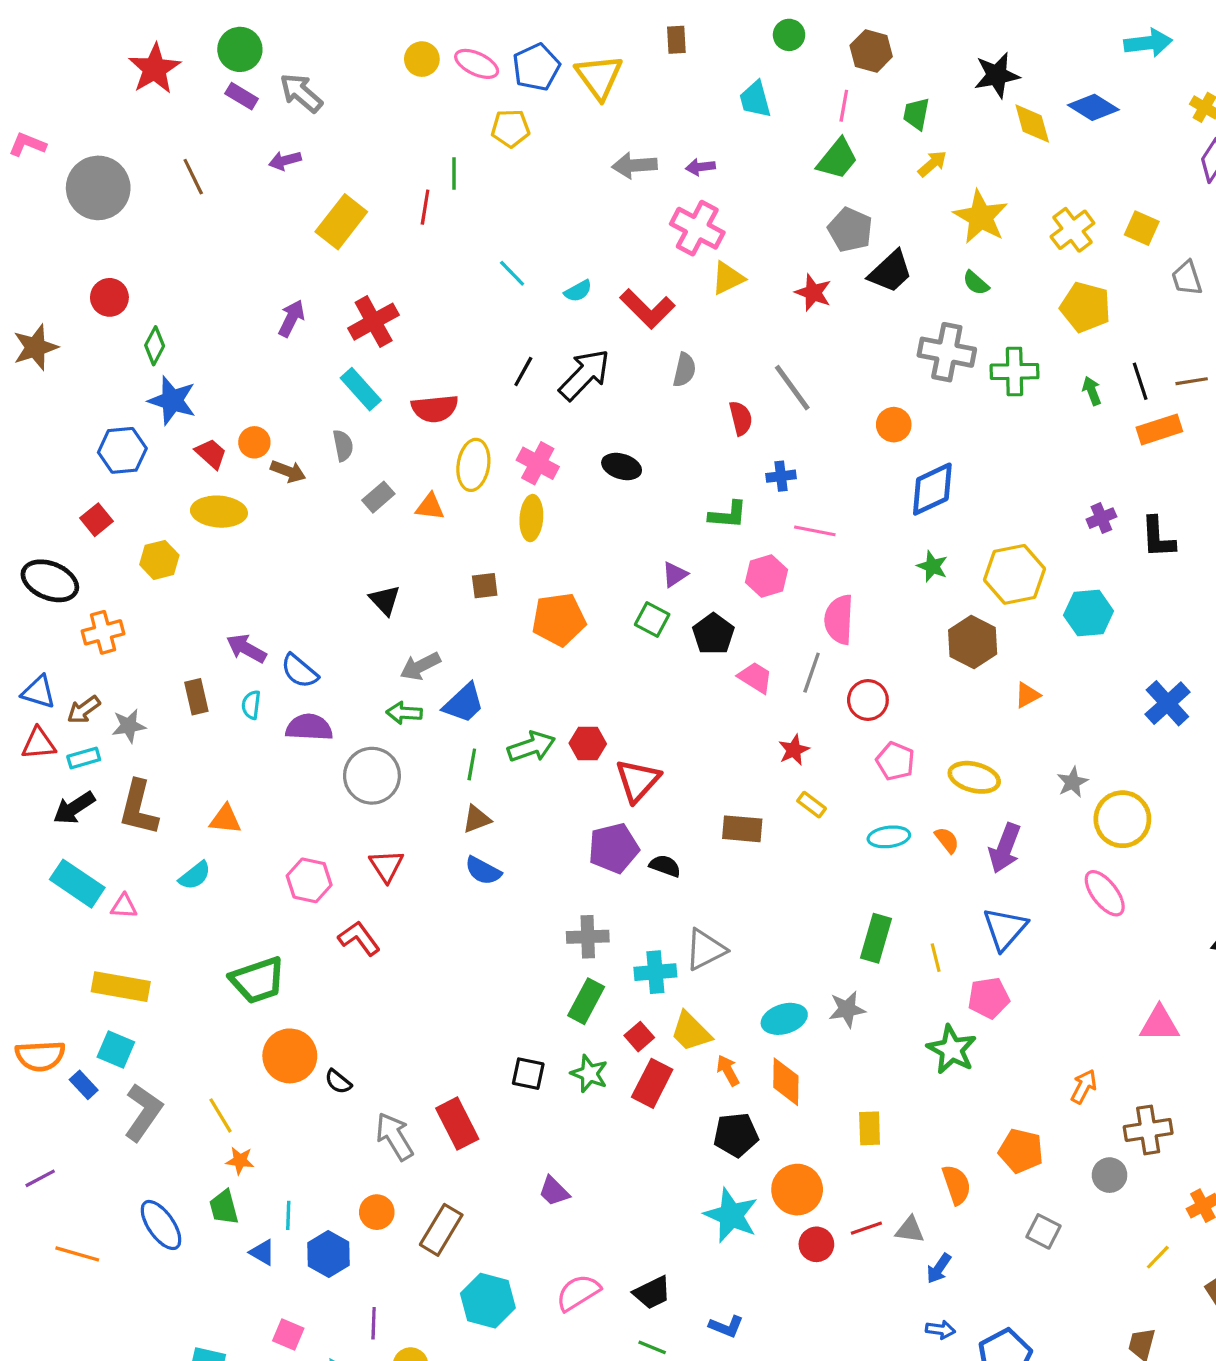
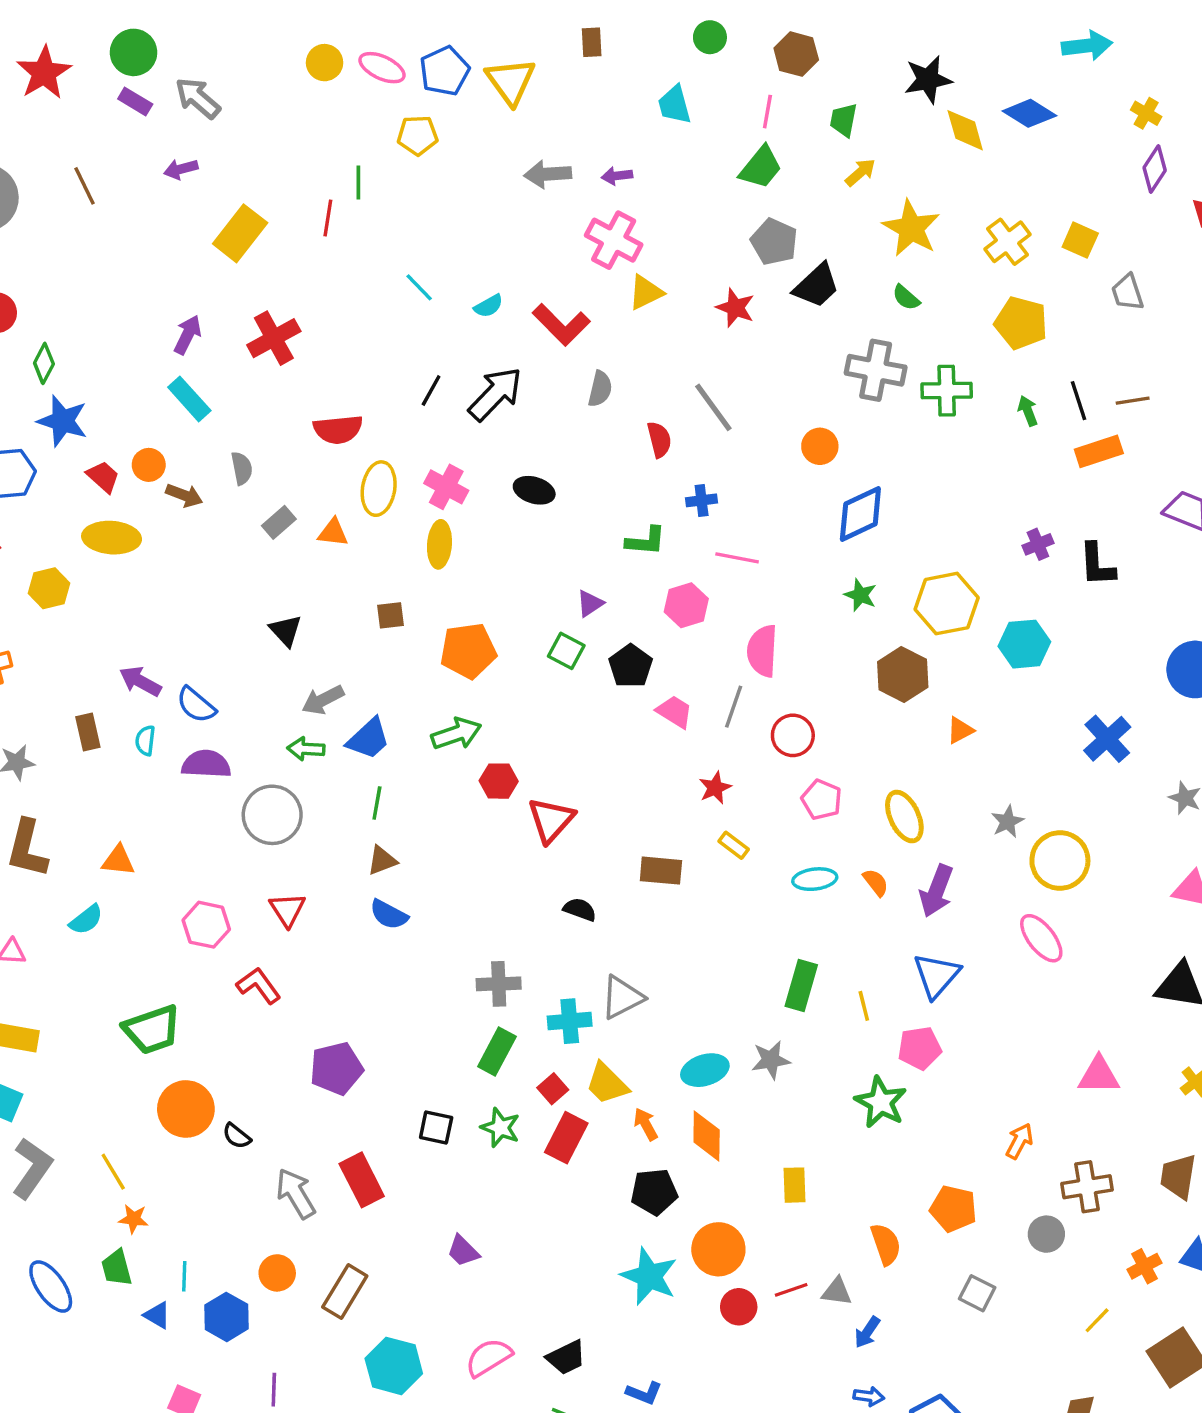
cyan rectangle: (361, 389) -> (189, 399), moved
green arrow: (531, 747) -> (456, 734), moved
yellow ellipse: (974, 777) -> (904, 817), turned 51
purple pentagon: (614, 848) -> (336, 1068), moved

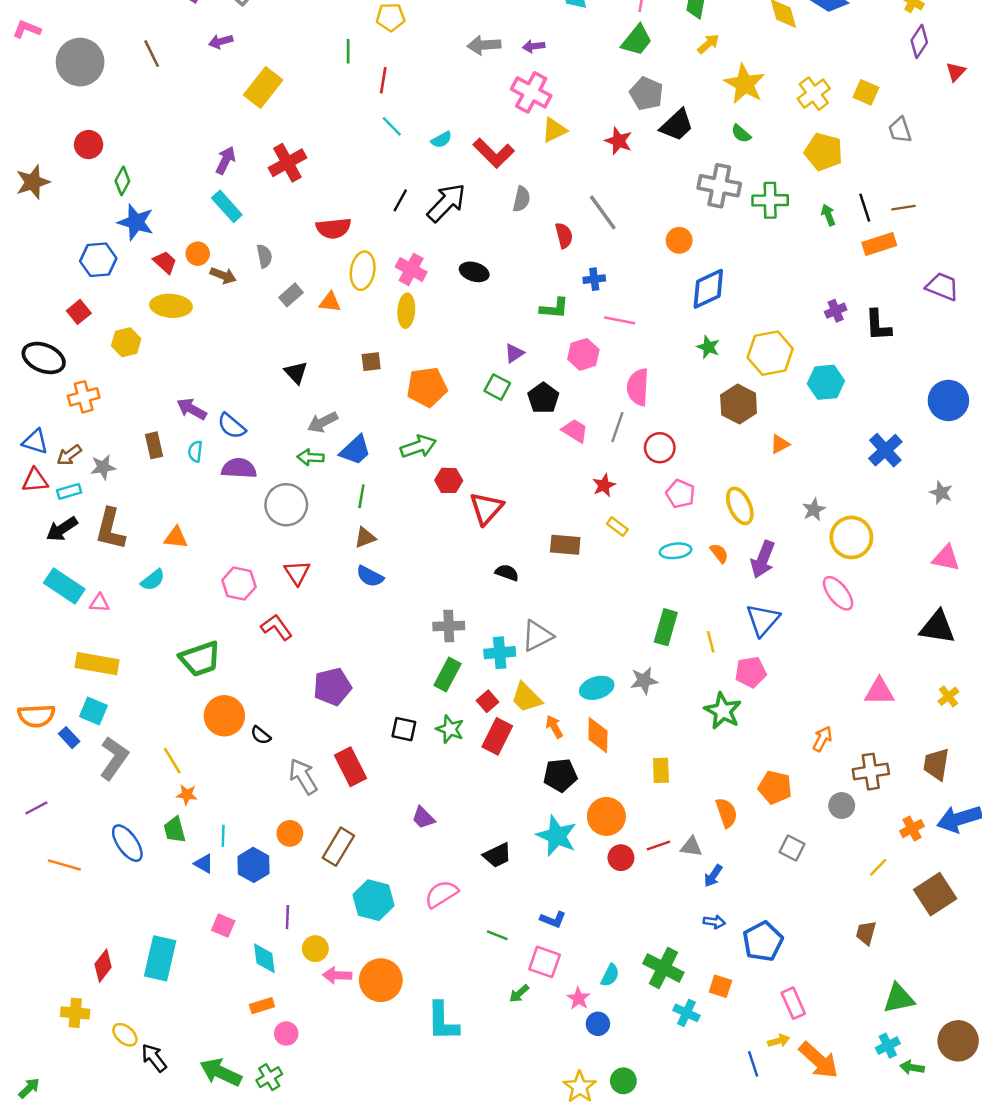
red line: (328, 218) -> (383, 80), moved
black trapezoid: (566, 1357) -> (497, 855), moved

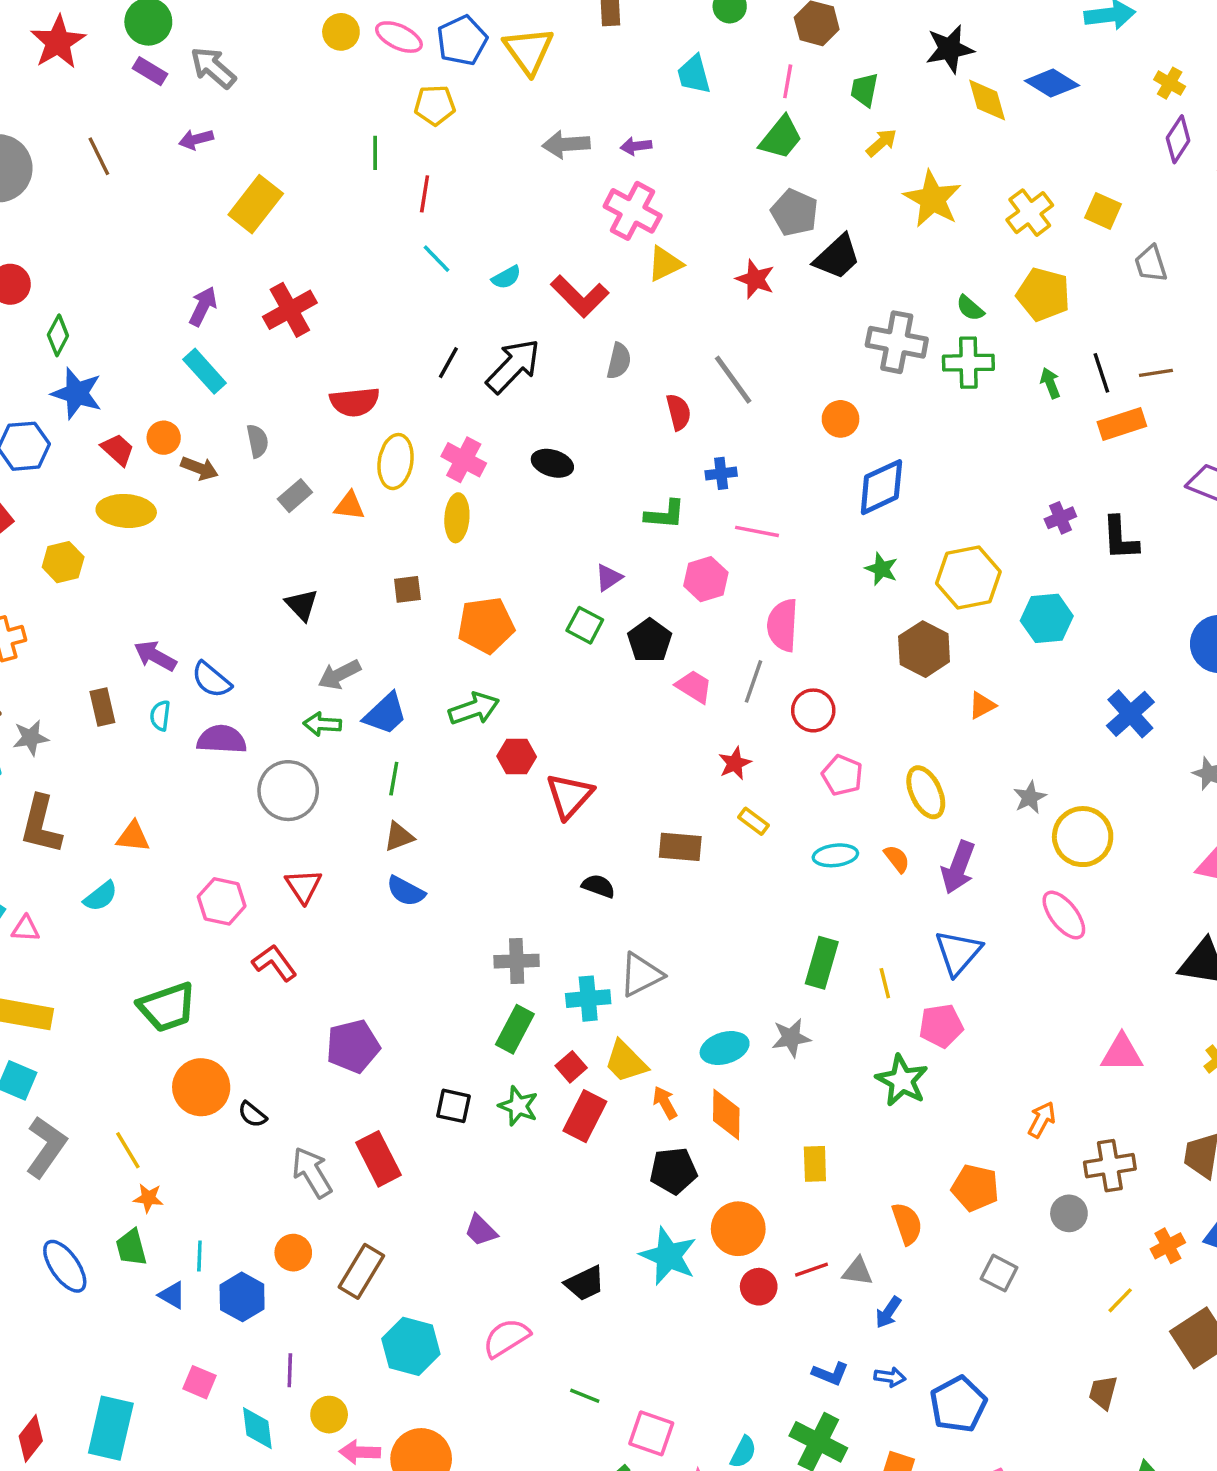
green semicircle: (741, 134) -> (970, 308), moved
blue L-shape: (553, 920) -> (830, 1374), moved

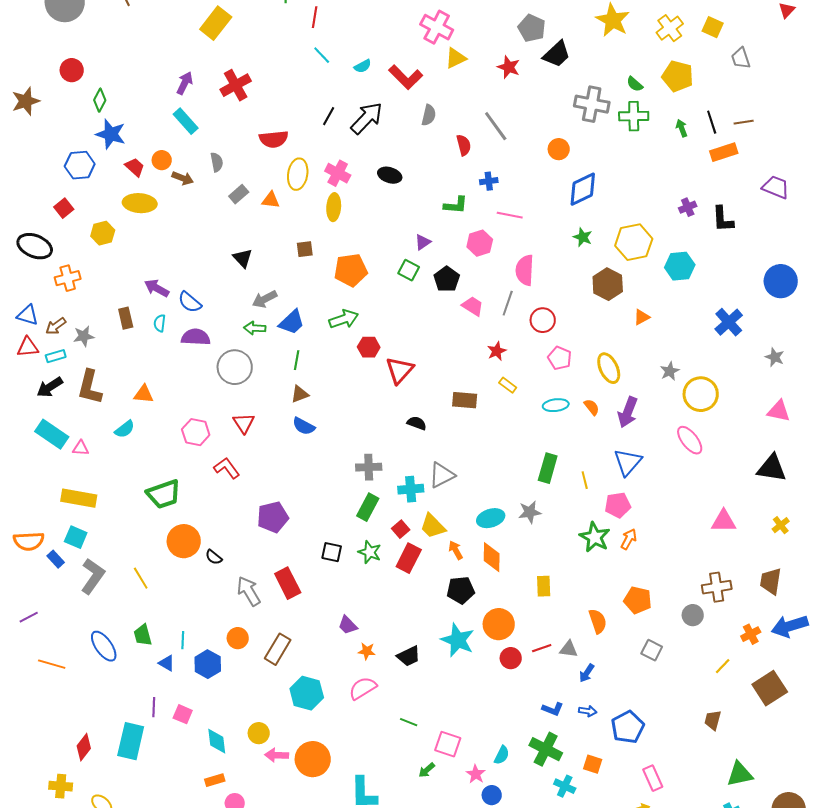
orange arrow: (1042, 1120) -> (629, 539), moved
orange star: (148, 1198) -> (367, 651), moved
purple line: (290, 1370) -> (154, 707), moved

